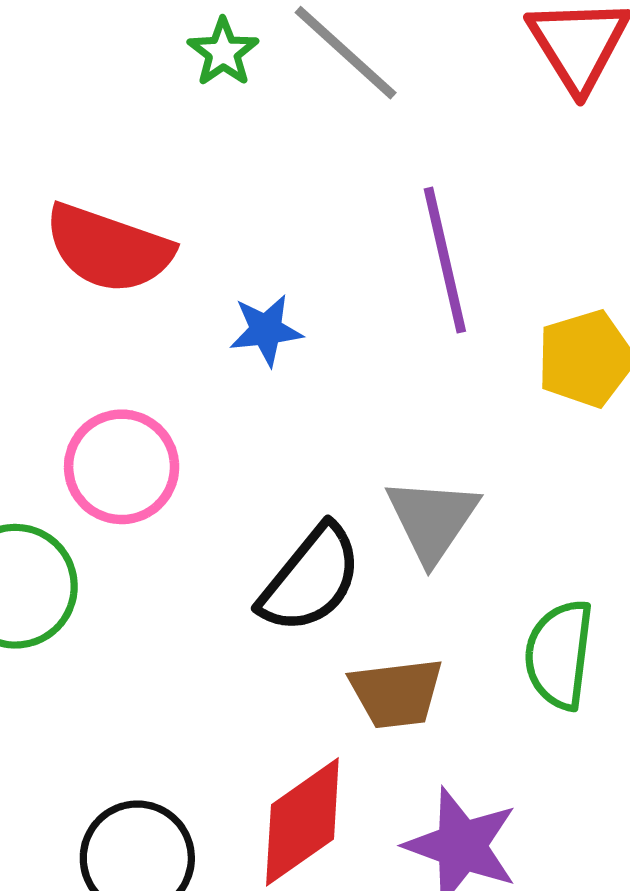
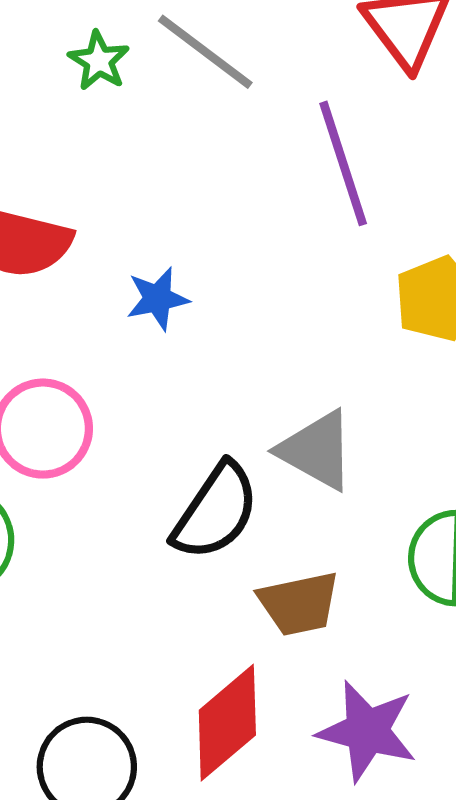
purple line: (445, 260) -> (343, 163), moved
gray triangle: (432, 520) -> (317, 450), turned -30

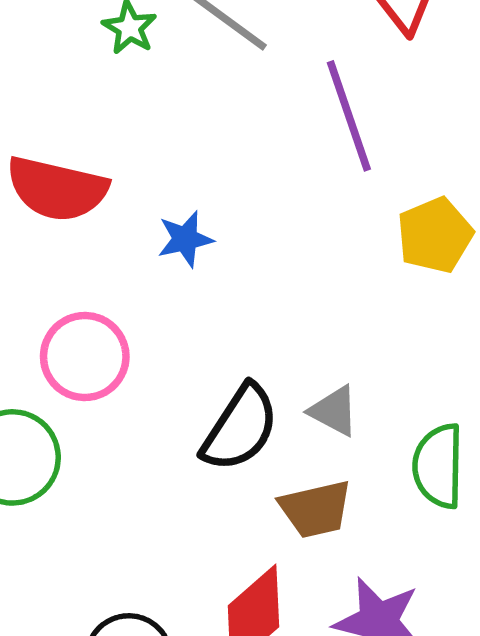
gray triangle: (317, 450) -> (334, 411), moved, size x0.7

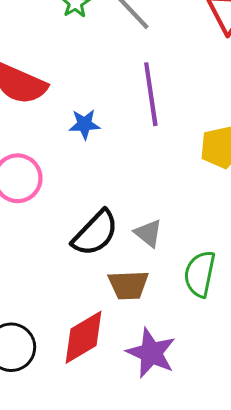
purple line: (349, 116) -> (151, 94), moved

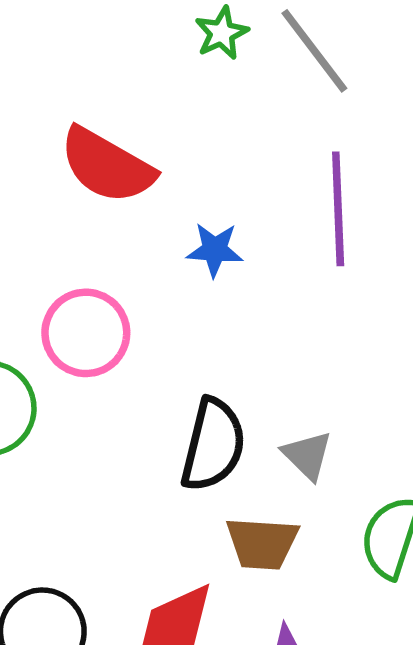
black semicircle: (95, 233) -> (213, 445), turned -36

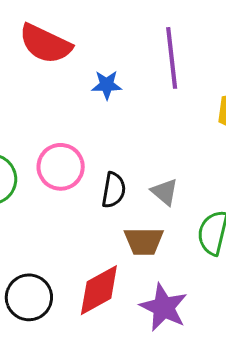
pink circle: (86, 333) -> (61, 167), moved
black semicircle: (213, 445) -> (114, 190), size x0.7

